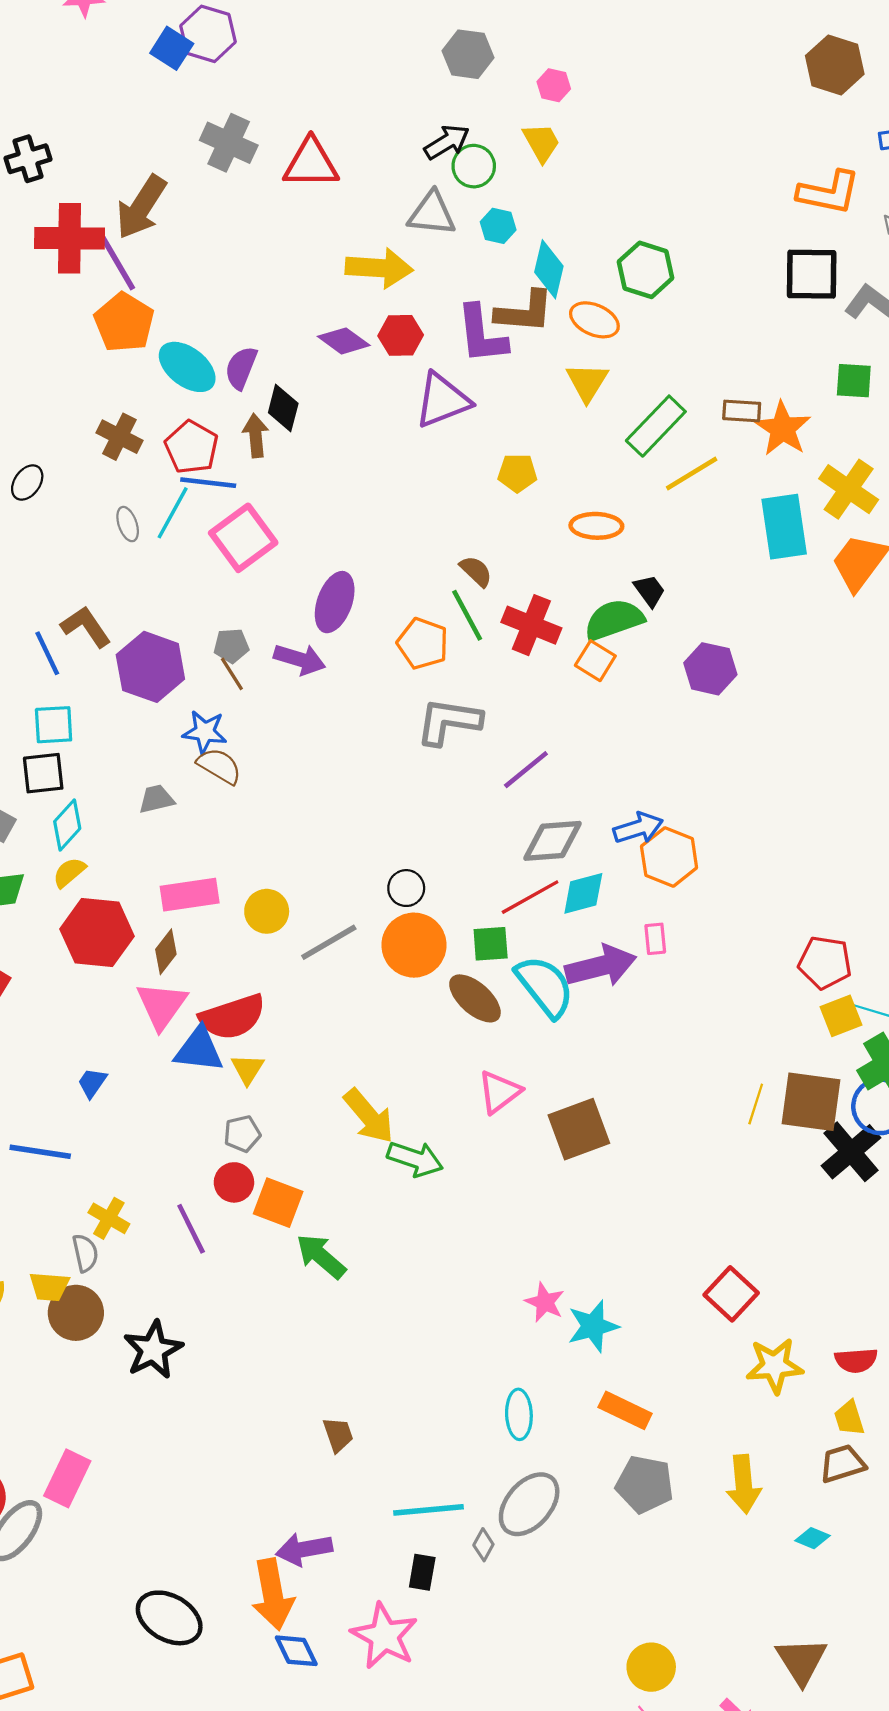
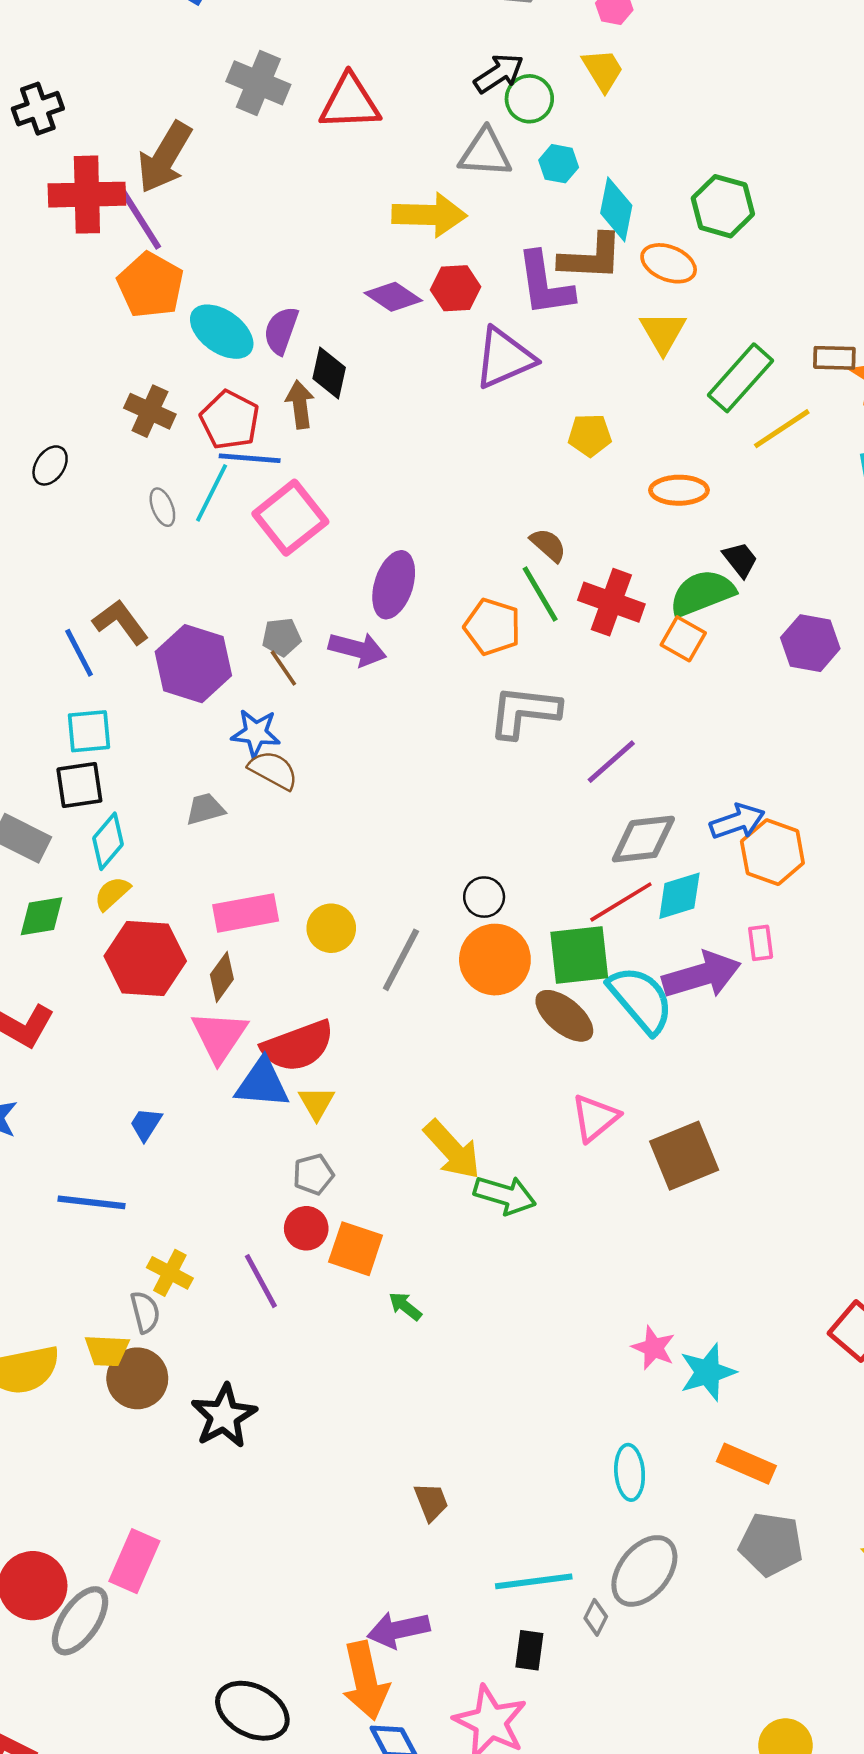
gray line: (329, 942) -> (401, 960), turned -30
green square: (491, 944) -> (579, 955), size x1.5
green arrow: (321, 1256) -> (405, 1306), size x0.6

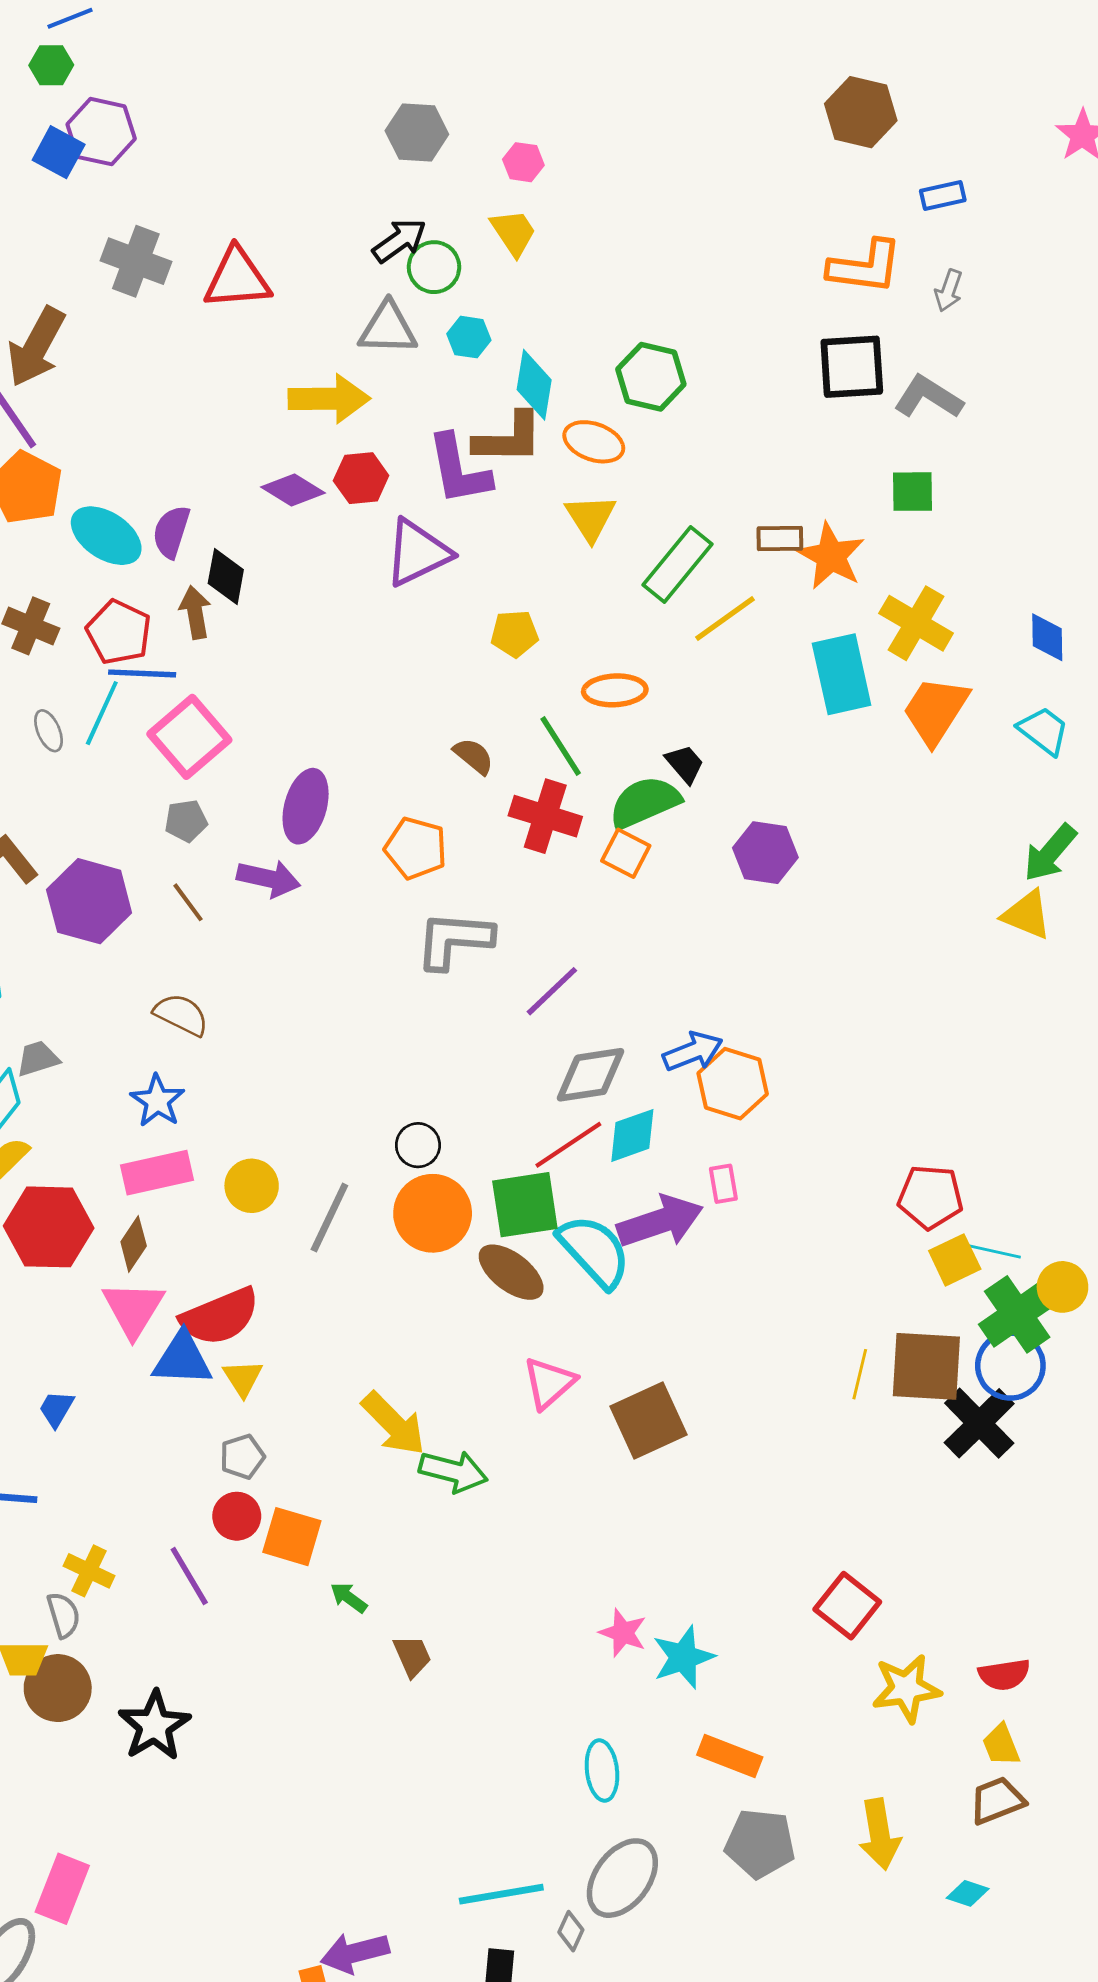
green line: (540, 594) -> (561, 746), moved
gray pentagon: (282, 637) -> (186, 821), moved
blue star: (256, 733) -> (157, 1101), moved, turned 30
gray trapezoid: (205, 809) -> (38, 1059), moved
brown trapezoid: (431, 1502) -> (412, 1656), moved

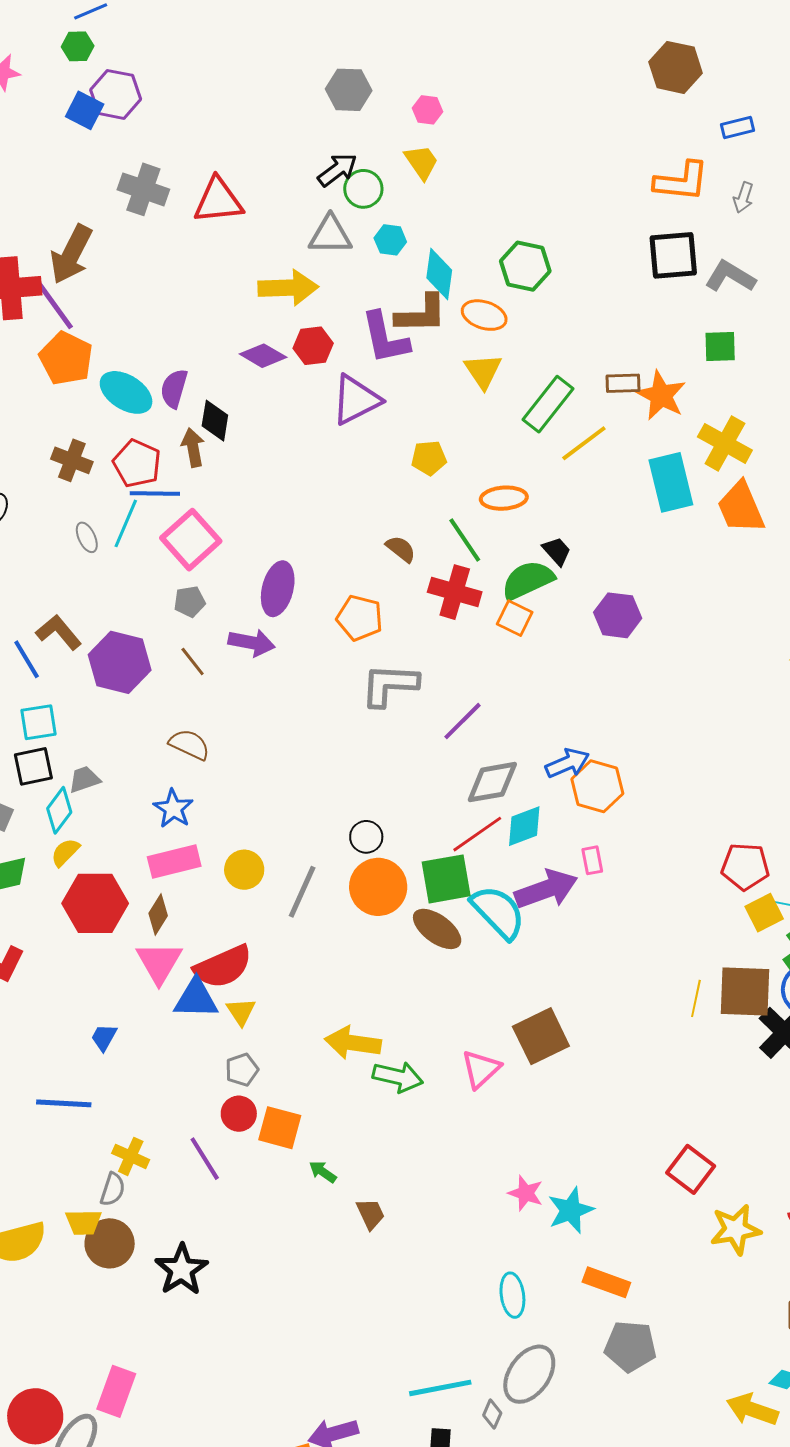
orange trapezoid: (936, 710) -> (741, 508), turned -54
pink triangle: (549, 1383) -> (481, 1069), moved
yellow arrow: (394, 1424) -> (353, 1043), turned 144
gray semicircle: (64, 1615) -> (113, 1189), turned 36
yellow arrow: (880, 1834) -> (752, 1410), moved, turned 120

